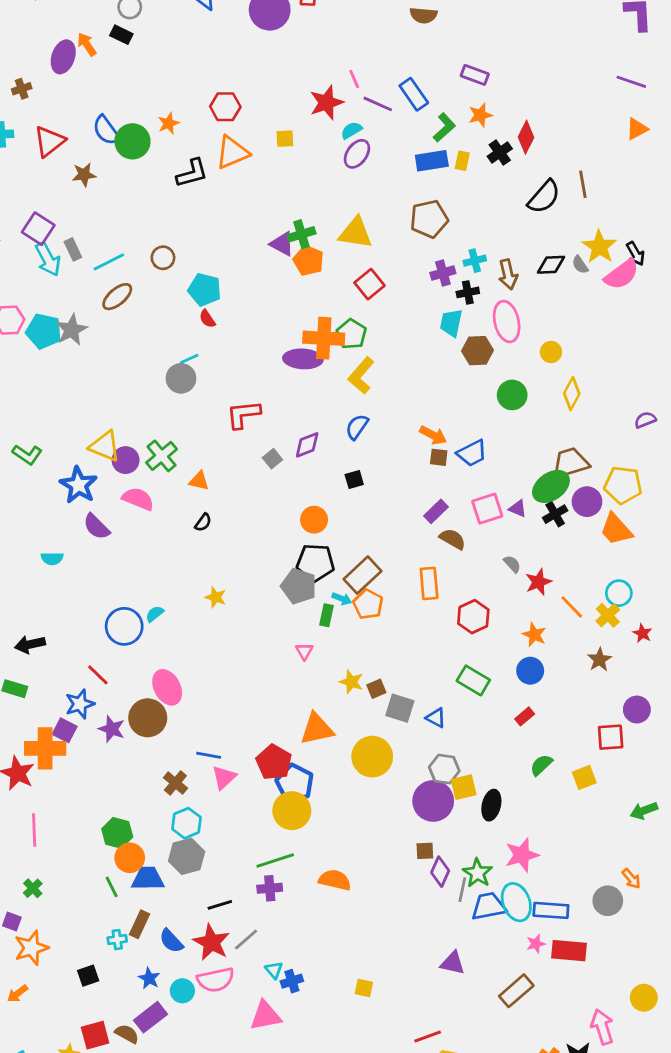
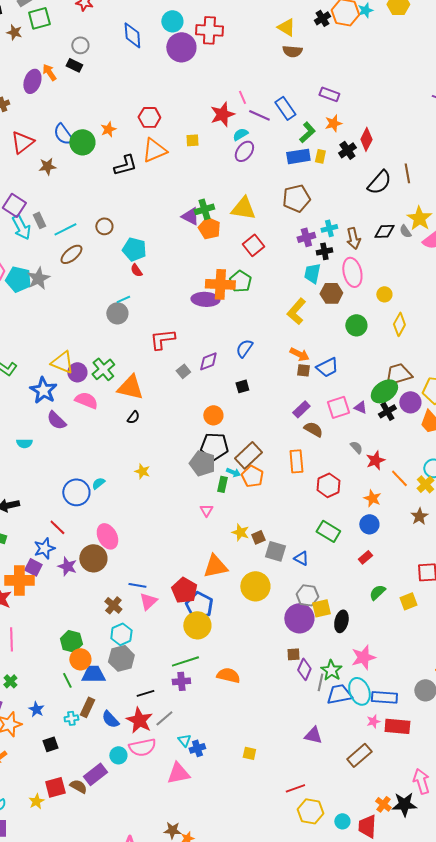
yellow L-shape: (361, 376) -> (296, 311), moved
orange triangle: (199, 481) -> (130, 387), size x1.8
blue star: (149, 978) -> (36, 709), moved

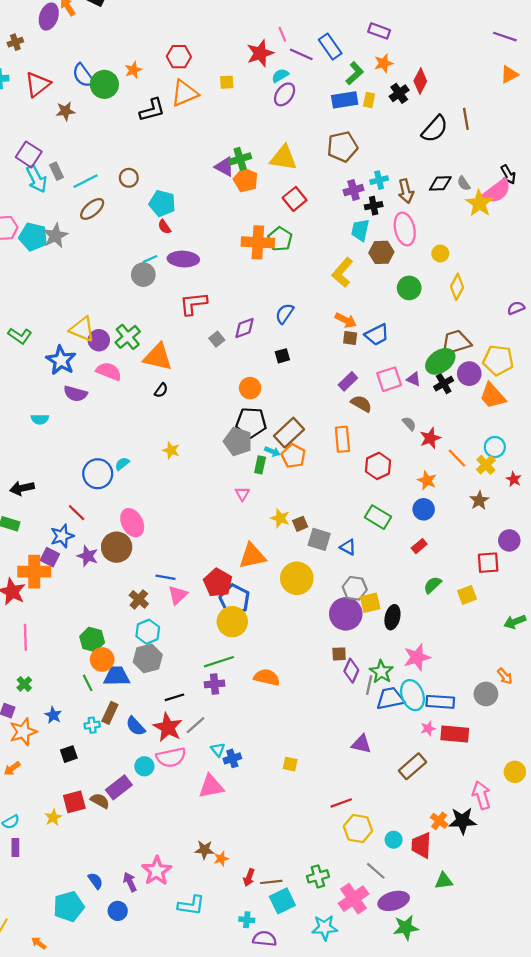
yellow star: (419, 218) -> (479, 203), moved
purple ellipse: (205, 299) -> (183, 259), moved
purple semicircle: (56, 420) -> (75, 394), turned -30

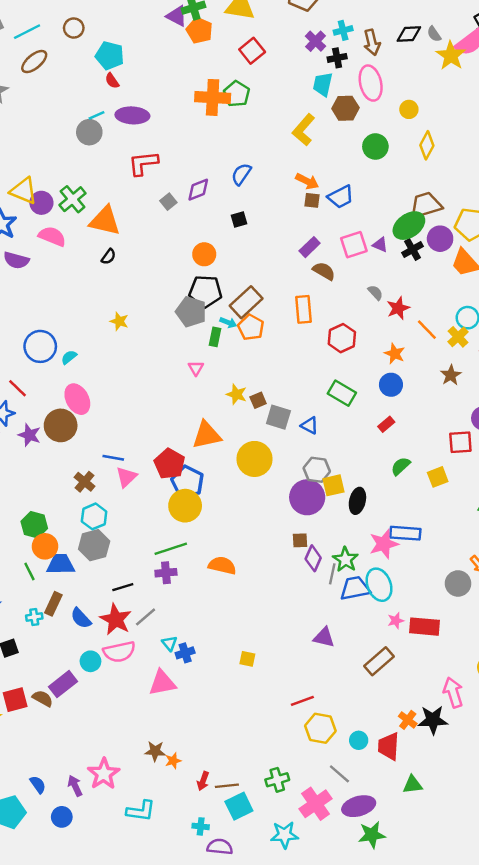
purple cross: (354, 190) -> (316, 41), turned -30
cyan semicircle: (122, 464) -> (69, 357), moved
blue rectangle: (440, 702) -> (405, 533), moved

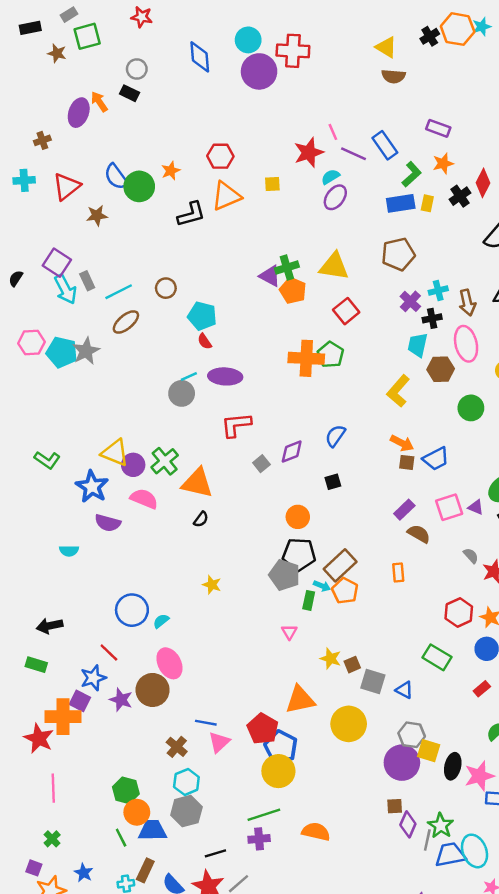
orange rectangle: (304, 309) -> (398, 573), size x0.7
red hexagon: (342, 338) -> (459, 613), moved
yellow square: (334, 485) -> (429, 751), turned 30
pink star: (384, 544) -> (479, 776), moved

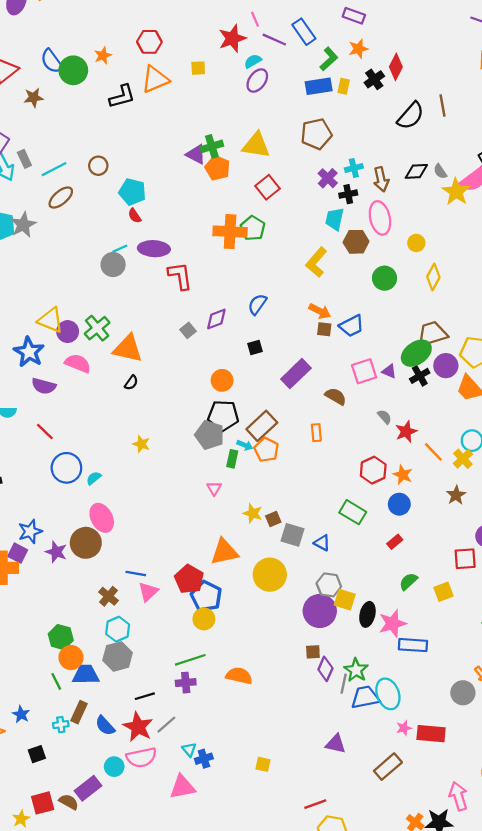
red L-shape: (236, 425) -> (180, 276), moved, turned 88
purple rectangle: (404, 510) -> (296, 374), moved, size x1.5
red line: (109, 652) -> (45, 432), moved
yellow circle: (278, 771) -> (204, 619), size x0.7

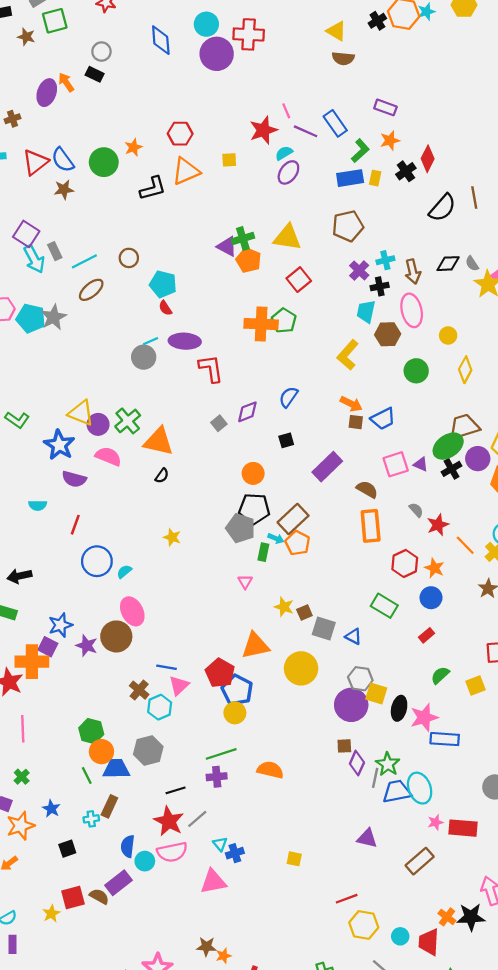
blue semicircle: (52, 61) -> (63, 160), moved
red line: (45, 432) -> (75, 525), turned 66
orange rectangle: (316, 433) -> (371, 526), moved, size x1.8
cyan hexagon: (118, 629) -> (160, 707), moved
blue semicircle: (105, 726) -> (128, 846), moved, turned 50

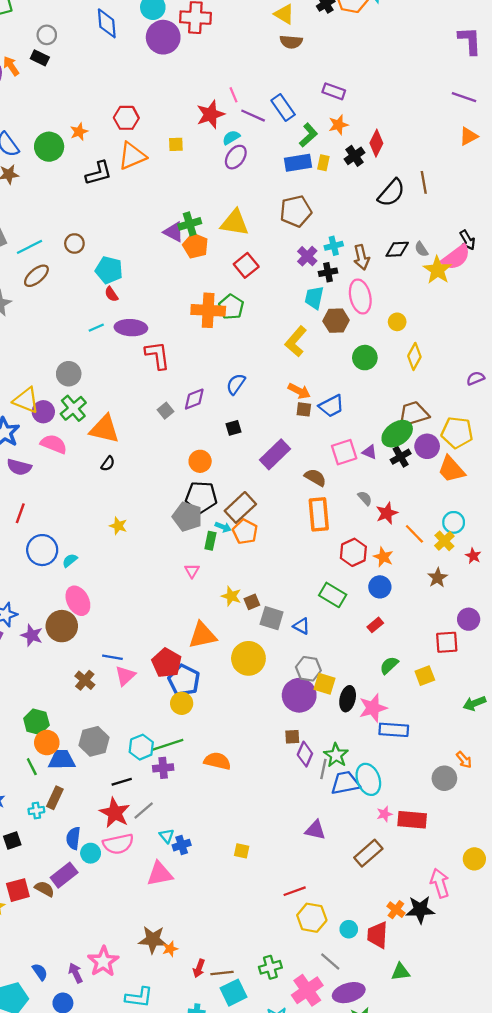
gray circle: (144, 357) -> (69, 374), moved
cyan hexagon: (160, 707) -> (141, 747), moved
brown star: (206, 947) -> (153, 940), size x1.4

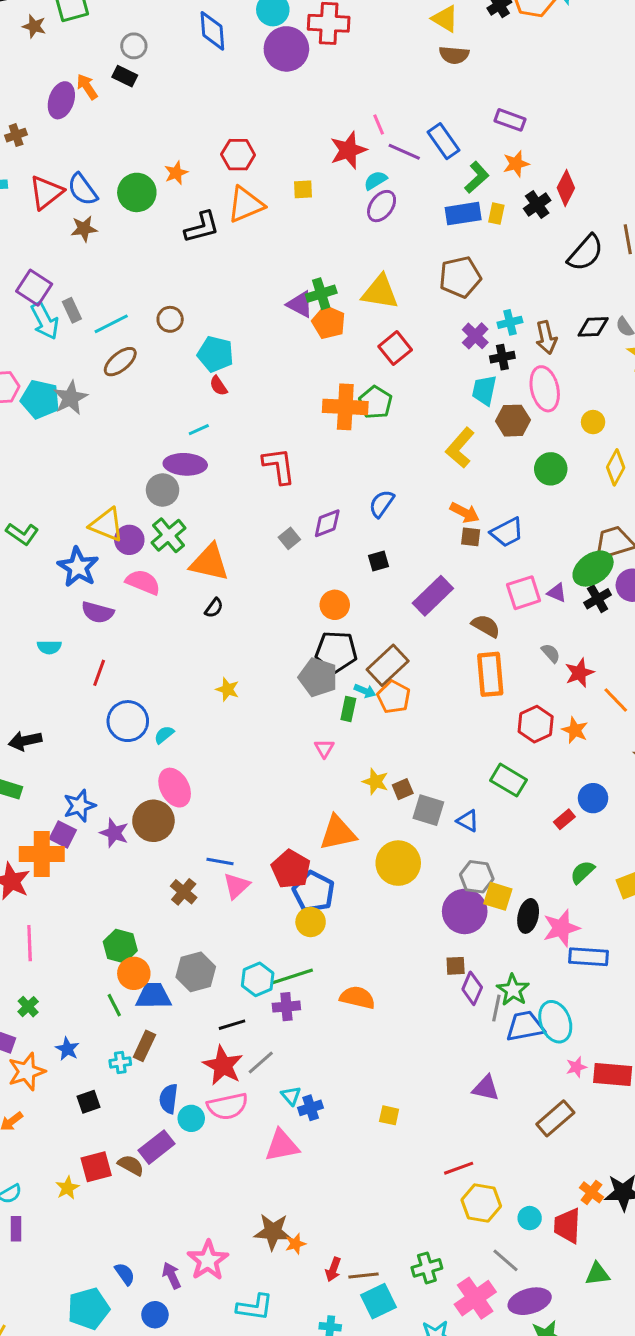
purple ellipse: (131, 328) -> (185, 464), moved
blue circle: (380, 587) -> (593, 798), moved

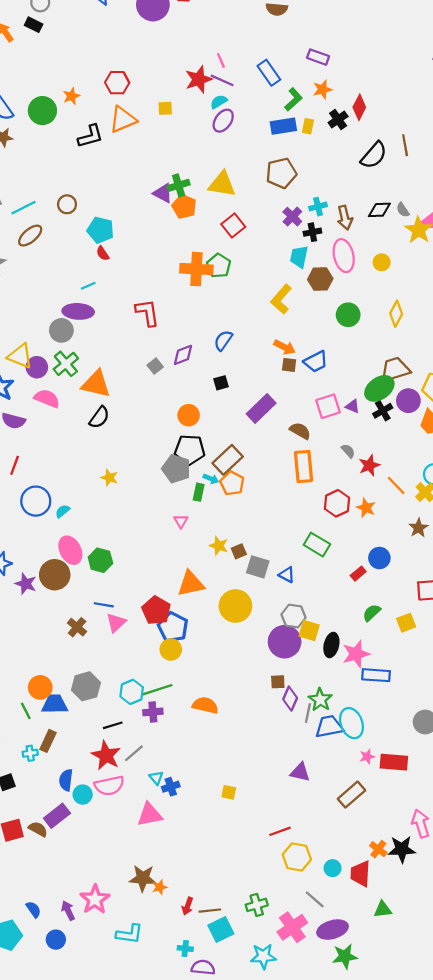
purple line: (404, 152) -> (222, 80), moved
yellow circle: (593, 422) -> (382, 262), moved
black semicircle: (214, 608) -> (99, 417), size x1.5
green hexagon: (120, 946) -> (100, 560), moved

